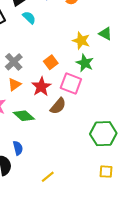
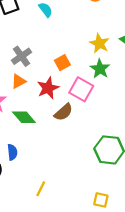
yellow square: (106, 172) -> (101, 200), moved
yellow line: (48, 177) -> (41, 189), turned -32

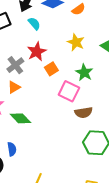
yellow star: (99, 43) -> (76, 42), moved
red star: (48, 88) -> (37, 52), moved
brown semicircle: (63, 112) -> (84, 112), moved, turned 36

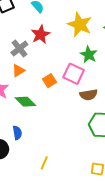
yellow star: (76, 42) -> (80, 25), size x1.4
orange square: (51, 69) -> (49, 81), moved

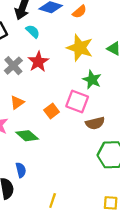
gray cross: (19, 48) -> (13, 66), moved

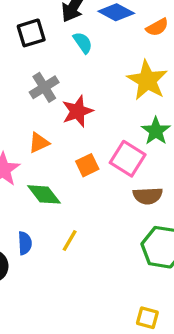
red star: (38, 62) -> (77, 111), moved
yellow line: (53, 201) -> (70, 240), moved

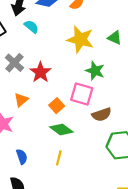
green diamond: (44, 194) -> (61, 130), moved
blue semicircle: (25, 243) -> (22, 157), moved

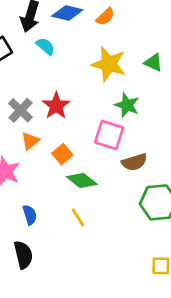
gray cross: (14, 63) -> (21, 110), moved
orange square: (57, 106) -> (62, 154), moved
yellow line: (59, 158) -> (78, 217), turned -48

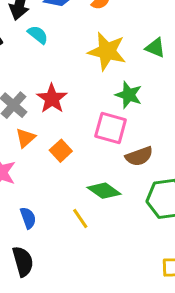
green diamond: (82, 181) -> (104, 191), moved

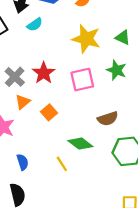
cyan semicircle: (38, 35) -> (35, 25), turned 105
green star: (129, 95) -> (116, 70), moved
pink square: (111, 128) -> (82, 80), moved, turned -30

